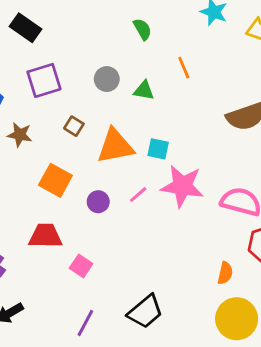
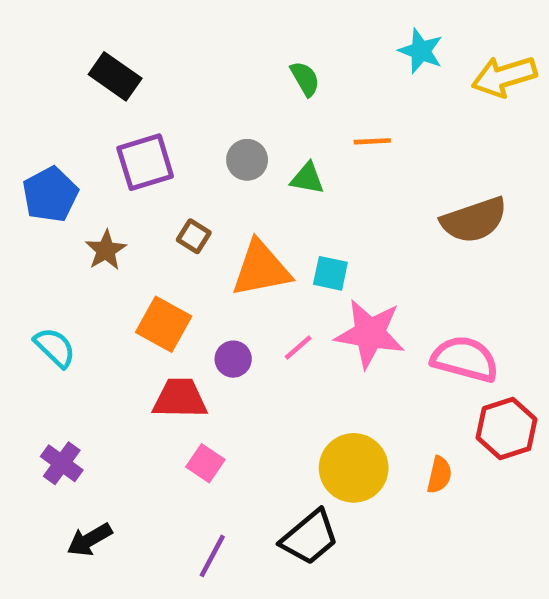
orange line: (184, 68) -> (372, 141), turned -70
brown star: (20, 135) -> (106, 250), turned 30
red trapezoid: (45, 236) -> (180, 398), moved
yellow circle: (237, 319) -> (354, 468), moved

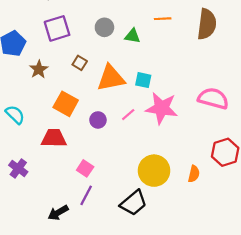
brown semicircle: (474, 220) -> (207, 24), moved, turned -64
pink semicircle: (465, 359) -> (213, 98), moved
red trapezoid: (180, 398) -> (54, 138), moved
black arrow: (90, 540) -> (58, 213), moved
purple line: (212, 556) -> (86, 195), moved

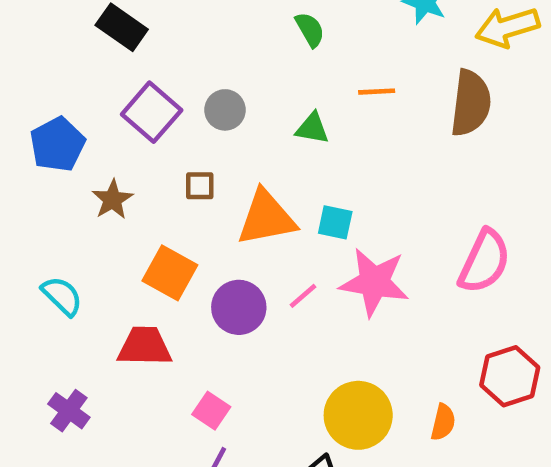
gray circle: (104, 27) -> (225, 110), moved
purple square: (57, 28) -> (152, 112), turned -32
brown square: (80, 63) -> (200, 186), turned -32
pink semicircle: (213, 98) -> (484, 261), turned 100
purple circle: (98, 120) -> (239, 307), size x1.5

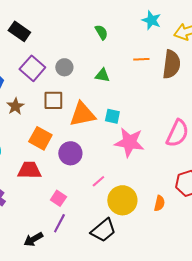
orange line: (377, 92) -> (141, 59), moved
brown square: (200, 186) -> (53, 100), size x1.5
pink line: (303, 296) -> (98, 181), moved

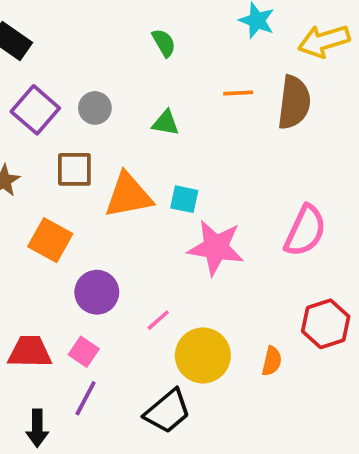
purple circle: (70, 153) -> (97, 292), moved
red trapezoid: (29, 170) -> (30, 352), moved
black arrow: (33, 239) -> (37, 428), turned -60

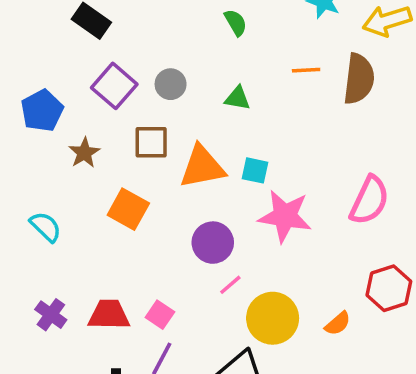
purple circle: (97, 292) -> (213, 243), moved
orange semicircle: (272, 361) -> (338, 323), turned 36

